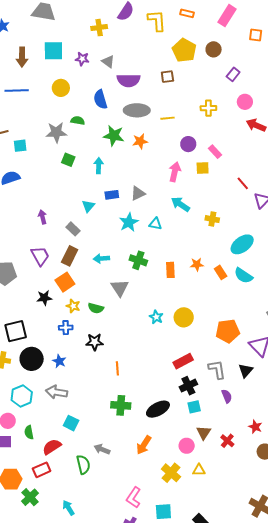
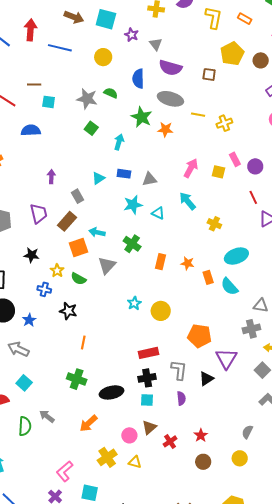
brown arrow: (22, 57) -> (74, 17), turned -84
yellow cross: (208, 108) -> (224, 123), moved, turned -35
purple circle: (188, 144) -> (255, 166), moved
orange square: (65, 282) -> (78, 248), moved

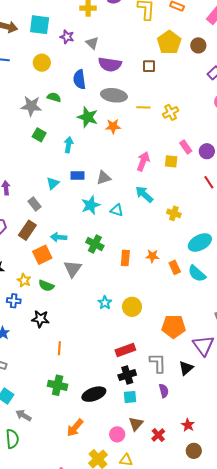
gray arrow: (47, 416) -> (24, 415), moved

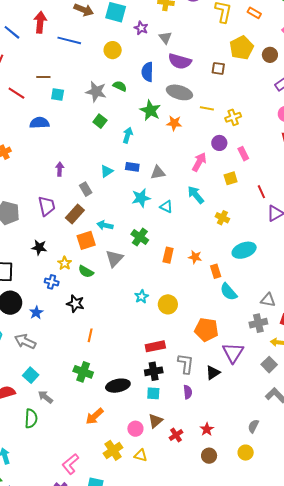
purple circle: (207, 151) -> (219, 143), moved
yellow square: (171, 161) -> (231, 178), moved, turned -32
cyan semicircle: (197, 274) -> (229, 292), moved

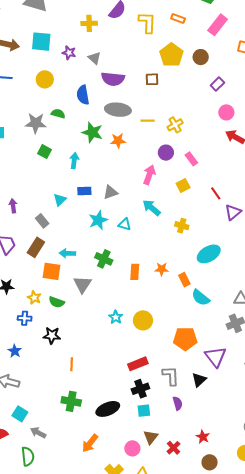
orange square: (86, 240) -> (52, 271), turned 36

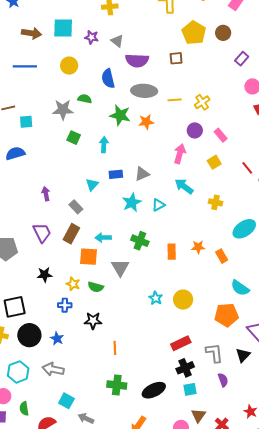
cyan triangle: (125, 224) -> (158, 205), turned -40
cyan semicircle: (201, 298) -> (240, 288), moved

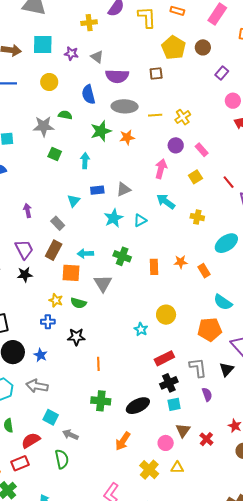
green star: (120, 115) -> (101, 131), turned -30
black star: (45, 275) -> (25, 275), moved
cyan star: (156, 298) -> (141, 329), moved

